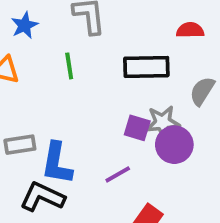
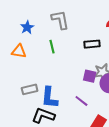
black rectangle: (146, 67) -> (92, 44), size x0.7
purple line: (118, 174) -> (81, 101), turned 72

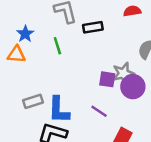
blue star: (27, 27) -> (25, 34), moved
black rectangle: (92, 44) -> (93, 27), moved

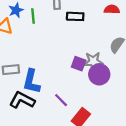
green line: (57, 46) -> (33, 16), moved
purple line: (99, 111) -> (61, 100), moved

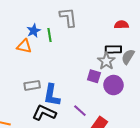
black rectangle: (75, 16) -> (113, 49), moved
gray star: (93, 61) -> (106, 61), moved, turned -30

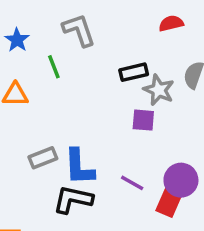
blue star: (34, 31) -> (17, 40), moved
black rectangle: (113, 49) -> (134, 72), moved
purple circle: (113, 85) -> (181, 180), moved

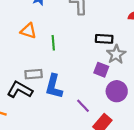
green line: (54, 67) -> (53, 43), moved
purple circle: (181, 180) -> (117, 91), moved
black L-shape: (73, 199) -> (20, 90), moved

